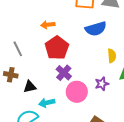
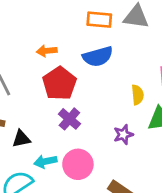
blue semicircle: (96, 29) -> (98, 56), moved
pink circle: (77, 92) -> (78, 164), moved

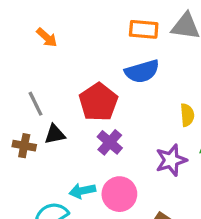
orange arrow: (47, 51) -> (47, 37), moved, turned -132
purple star: (123, 135) -> (171, 160), size x1.4
black triangle: (21, 139) -> (55, 134), moved

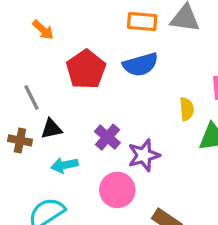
red pentagon: (98, 102) -> (86, 69), moved
purple star: (171, 160) -> (144, 155), moved
cyan arrow: (82, 191) -> (65, 165), moved

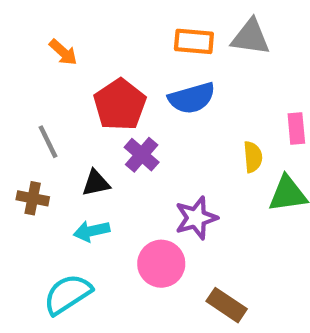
black triangle: (51, 129) -> (96, 183), moved
purple cross: (107, 137) -> (142, 155), moved

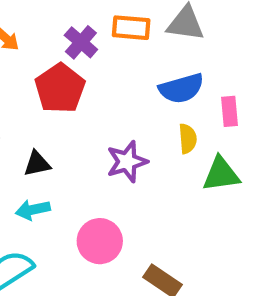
blue semicircle: (192, 98) -> (181, 88), moved
purple cross: (142, 155) -> (81, 42), moved
purple star: (196, 218) -> (127, 162), moved

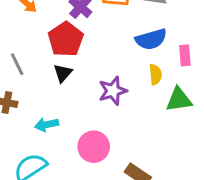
black triangle: (37, 164) -> (63, 73), moved, turned -36

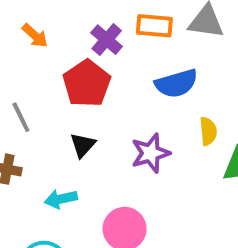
blue semicircle: (151, 39) -> (176, 83), moved
black triangle: (63, 73) -> (83, 145), moved

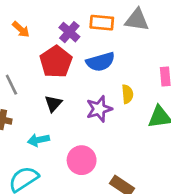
blue semicircle: (176, 83) -> (100, 62), moved
yellow semicircle: (208, 131) -> (127, 94), moved

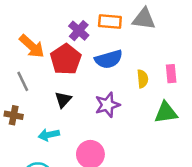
orange arrow: (21, 29) -> (32, 46), moved, size x1.5
yellow semicircle: (127, 94) -> (143, 79), moved

